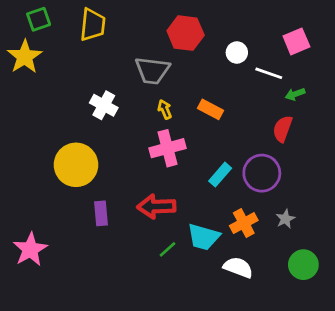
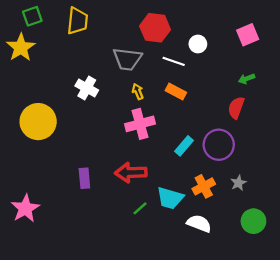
white line: (269, 73) -> (174, 61), moved
yellow circle: (76, 165) -> (38, 122), moved

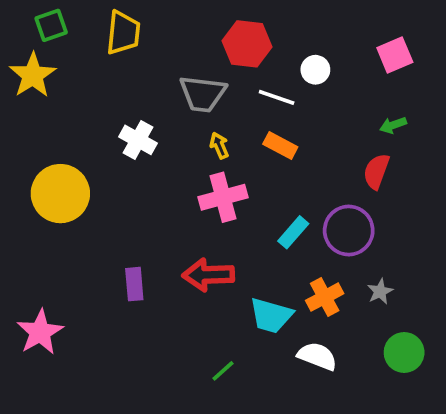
green line: (140, 208) -> (223, 371), moved

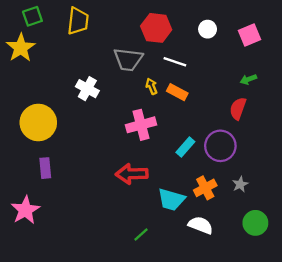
white circle: (315, 70) -> (208, 29), moved
yellow arrow: (219, 145) -> (152, 86), moved
purple rectangle: (134, 284) -> (45, 168), moved

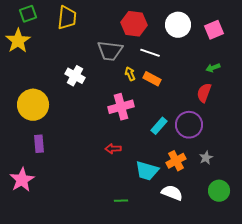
white circle: (208, 29) -> (178, 25), size x1.6
red arrow: (132, 174) -> (113, 149), size x0.6
green line: (141, 235) -> (121, 201), turned 40

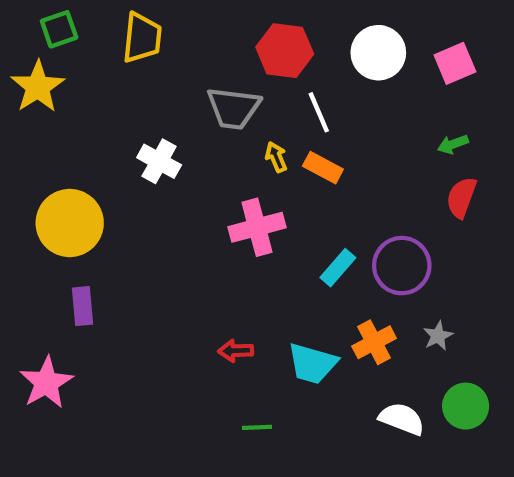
white line: (150, 53) -> (319, 112), turned 48
red semicircle: (204, 93) -> (461, 197), moved
red arrow: (113, 149) -> (236, 351), moved
white semicircle: (172, 193) -> (402, 419), moved

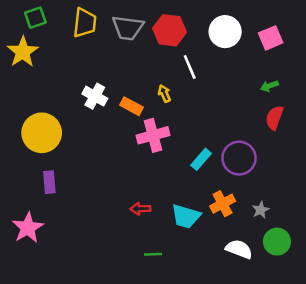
gray trapezoid: (234, 108) -> (128, 28), moved
orange rectangle: (323, 168) -> (131, 106), moved
gray star: (438, 336) -> (261, 210), moved

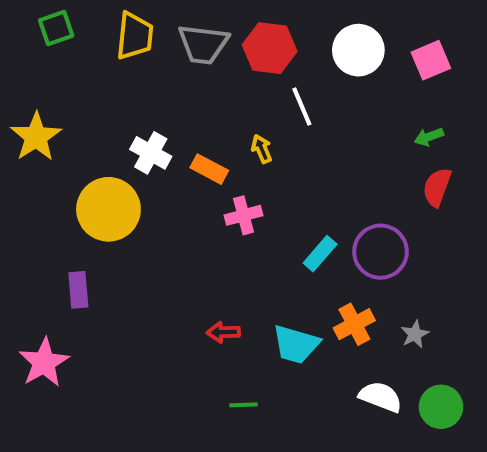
yellow star: (23, 52) -> (36, 137), moved
yellow circle: (42, 133) -> (108, 209), moved
pink cross: (153, 135) -> (244, 215), size x0.7
green circle: (277, 242) -> (441, 407), moved

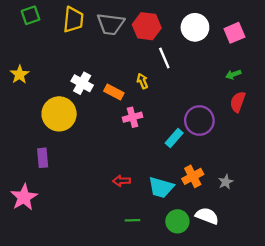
yellow star: (36, 137) -> (20, 74), size x0.7
purple circle: (381, 252) -> (199, 121), moved
green circle: (441, 407) -> (177, 221), moved

